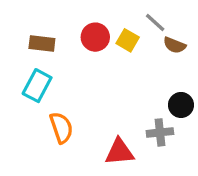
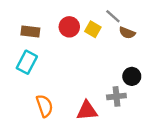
orange semicircle: (61, 128) -> (45, 106), moved

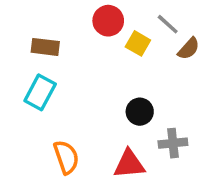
red circle: (69, 27) -> (108, 21), moved
brown semicircle: (127, 33) -> (189, 49), turned -70
black circle: (132, 76) -> (140, 112), moved

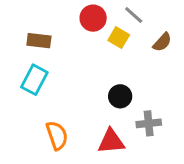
gray line: (168, 24) -> (134, 15), moved

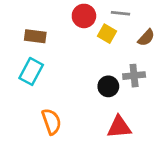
gray line: (134, 15) -> (121, 13), turned -36
gray cross: (149, 123) -> (134, 76), moved
red triangle: (111, 141) -> (119, 127), moved

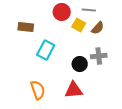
brown semicircle: (146, 38) -> (98, 28), moved
cyan rectangle: (31, 71) -> (46, 50), moved
red triangle: (119, 127) -> (74, 90), moved

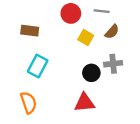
yellow square: (79, 25) -> (86, 37), moved
cyan rectangle: (46, 50) -> (38, 66), moved
orange semicircle: (38, 90) -> (29, 103), moved

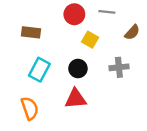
brown semicircle: (112, 32) -> (132, 32), moved
black circle: (91, 73) -> (78, 69), moved
red triangle: (85, 103) -> (76, 99), moved

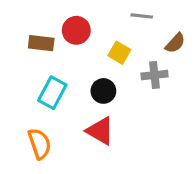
red circle: (74, 14) -> (76, 30), moved
gray cross: (119, 67) -> (154, 75), moved
red triangle: (76, 99) -> (100, 131), turned 35

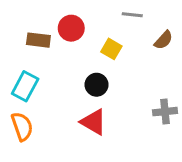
gray cross: (154, 75) -> (165, 112), moved
cyan rectangle: (52, 93) -> (25, 86), moved
orange semicircle: (40, 144) -> (22, 126), moved

